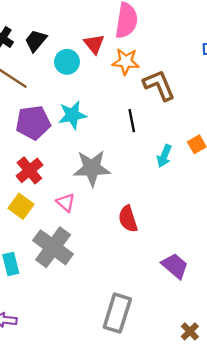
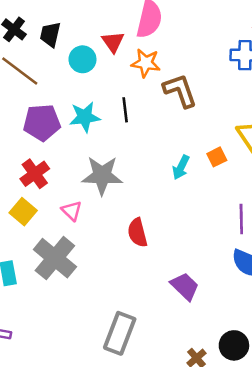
black trapezoid: (36, 41) -> (50, 34), turned -30
black line: (132, 121) -> (125, 110), moved

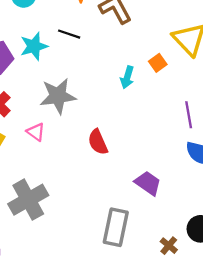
black line: (125, 110) -> (69, 34), turned -55
gray cross: (55, 258) -> (28, 200), moved, turned 30
gray rectangle: (120, 333) -> (116, 227), moved

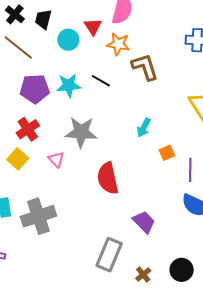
orange square: (158, 63) -> (167, 153), moved
red semicircle: (98, 142) -> (108, 178), size x1.4
brown cross: (169, 246) -> (143, 275), moved

